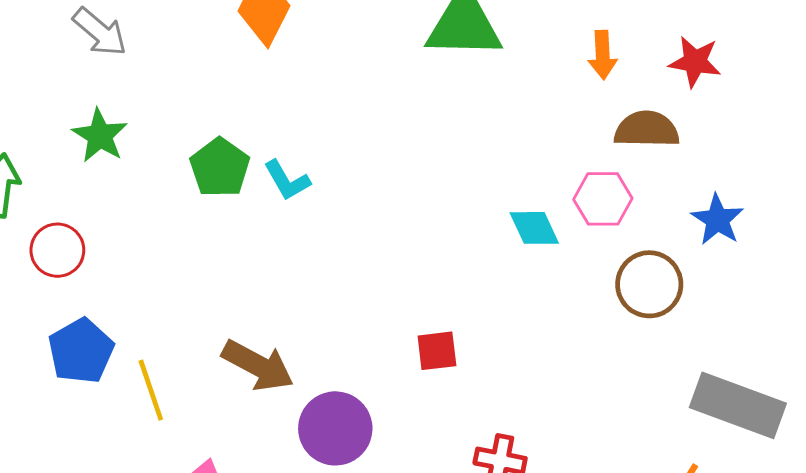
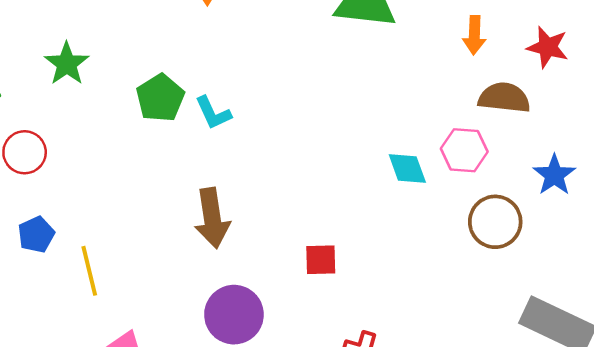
blue pentagon: (81, 351) -> (36, 235), size x0.7
brown arrow: (258, 365) -> (212, 218), moved, turned 48

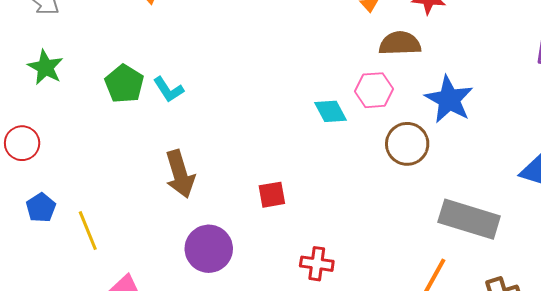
blue star: (554, 175) -> (449, 99), size x1.4

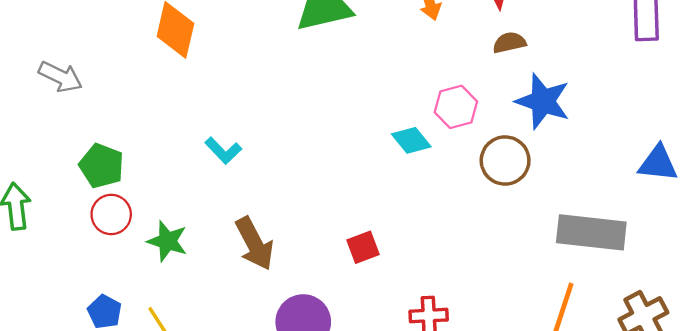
brown semicircle: (400, 43) -> (509, 43), moved, size x0.7
green star: (45, 67) -> (167, 241), moved
green pentagon: (124, 84) -> (102, 166), moved
red circle: (22, 143) -> (111, 214), moved

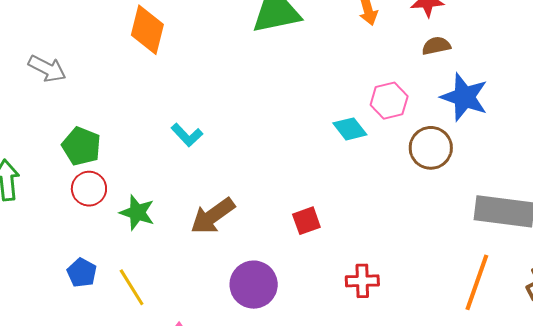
brown arrow: (255, 244) -> (213, 216), turned 81

